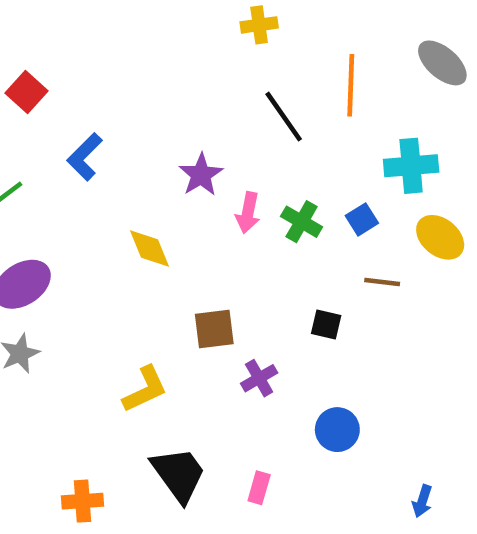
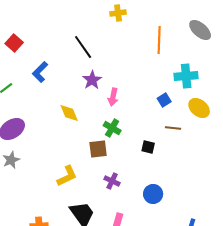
black line: (284, 117) -> (83, 47), moved
green cross: (302, 222) -> (112, 128), moved
purple cross: (259, 378) -> (112, 181), moved, turned -35

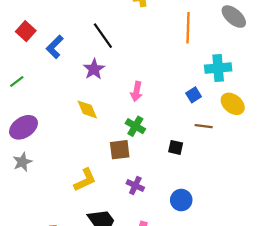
blue L-shape: (40, 72) -> (55, 47), moved
purple star: (92, 80) -> (94, 69), moved

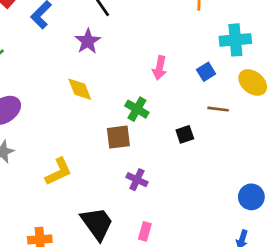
pink arrow: (136, 92) -> (160, 68), moved
black square: (176, 147) -> (185, 134), turned -32
yellow L-shape: (85, 180) -> (58, 172), moved
blue circle: (181, 200) -> (251, 197), moved

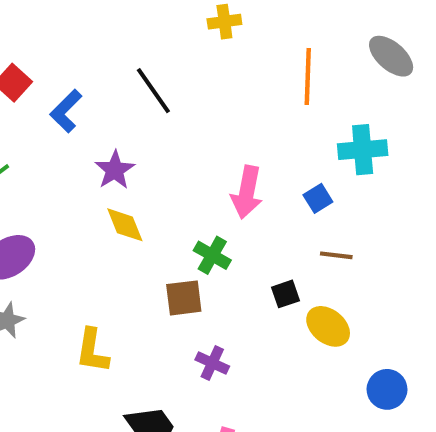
purple star: (88, 41) -> (115, 170), moved
pink arrow: (160, 68) -> (247, 192), size x1.4
yellow ellipse: (253, 82) -> (328, 326), moved
yellow L-shape: (58, 172) -> (92, 351), turned 124

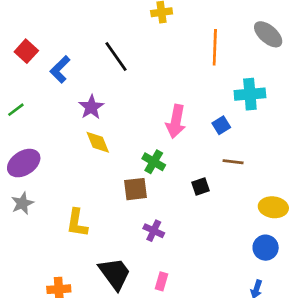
yellow ellipse: (328, 326) -> (273, 207), moved, turned -32

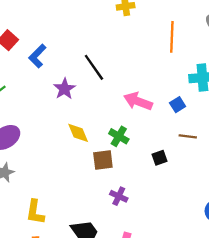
black line: (116, 56) -> (94, 67), moved
pink arrow: (176, 121) -> (138, 101), turned 100
yellow diamond: (98, 142) -> (78, 133), moved
yellow L-shape: (77, 223) -> (35, 212), moved

